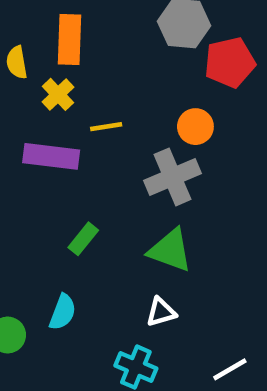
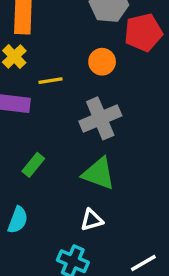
orange circle: (195, 127) -> (102, 62), moved

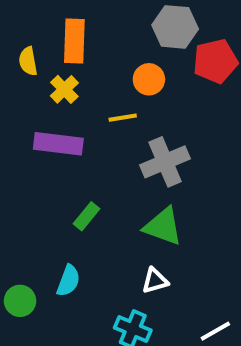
orange circle: (102, 62) -> (149, 79), moved
yellow line: (50, 81) -> (123, 118), moved

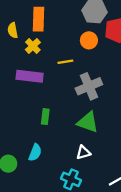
orange circle: (149, 79) -> (89, 40), moved
green rectangle: (86, 216) -> (45, 117), turned -32

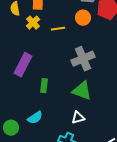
yellow line: (65, 62) -> (58, 29), moved
purple rectangle: (30, 76) -> (23, 65), moved, turned -70
cyan semicircle: (35, 152) -> (35, 118), turned 35

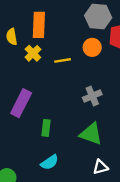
gray cross: (83, 59) -> (92, 96), size x0.7
cyan semicircle: (35, 118) -> (50, 162), moved
white triangle: (78, 118) -> (100, 167), moved

